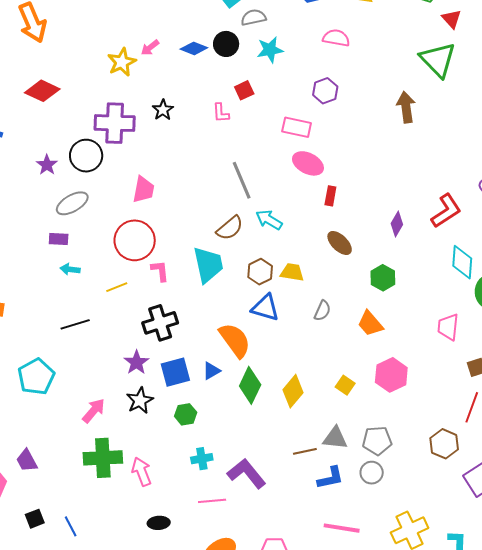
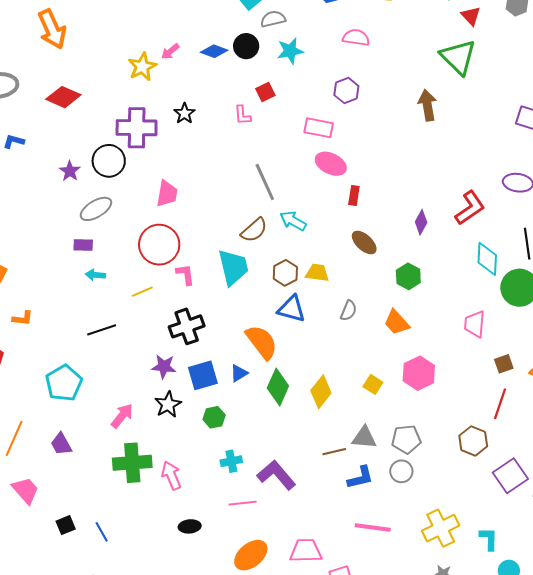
purple star: (136, 362) -> (164, 367), turned -30
purple trapezoid: (27, 461) -> (61, 444), moved

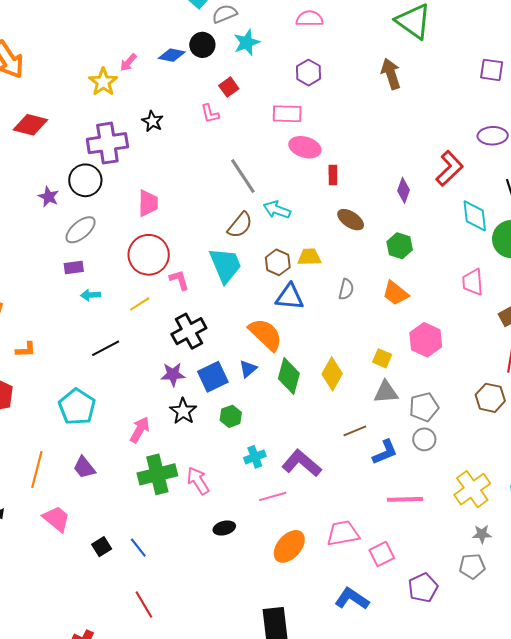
gray triangle: (364, 438) -> (386, 392), moved

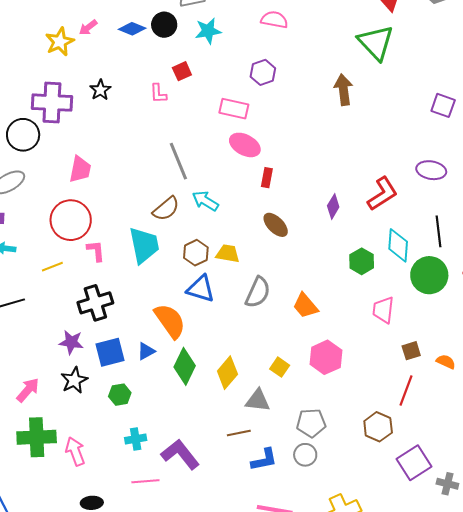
green hexagon: (400, 246) -> (362, 261), moved
gray semicircle: (346, 289) -> (258, 292), size x1.5
gray triangle: (386, 392) -> (258, 400), moved

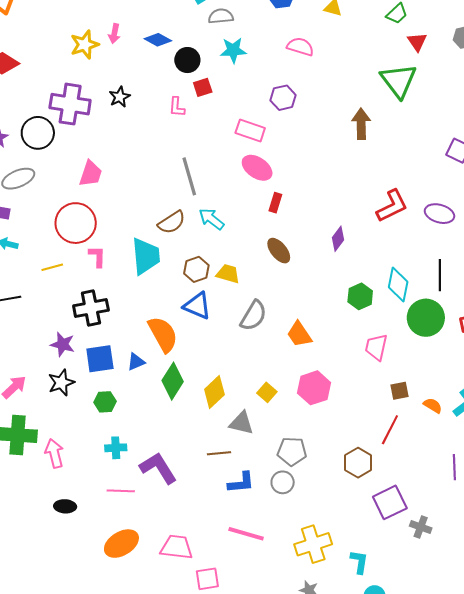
black circle: (164, 25) -> (187, 60), moved
pink arrow: (88, 28) -> (114, 34), turned -48
red L-shape: (383, 194) -> (392, 206), moved

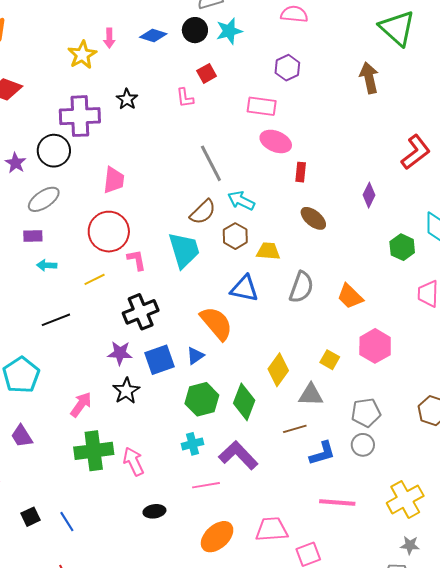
black circle: (187, 60) -> (195, 30), moved
brown hexagon: (196, 269) -> (235, 236), moved
green diamond: (173, 381) -> (244, 402), moved
green hexagon: (105, 402) -> (202, 399), moved, size x1.5

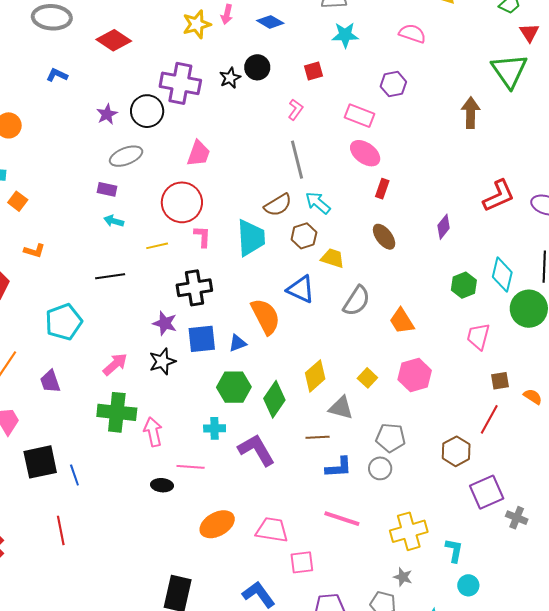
black circle: (195, 30) -> (257, 67), moved
pink L-shape: (185, 98) -> (296, 110), moved, turned -150
pink line: (206, 485) -> (191, 467), moved
black square: (31, 517) -> (40, 462), size x1.8

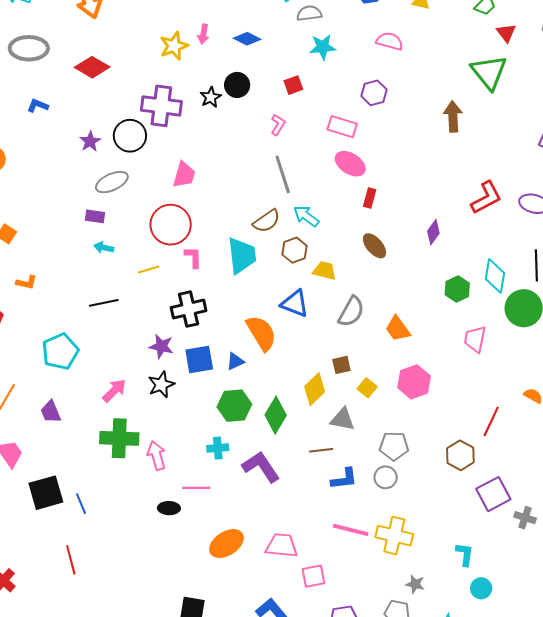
brown square: (500, 381) -> (341, 365), moved
yellow cross: (409, 531) -> (394, 536), moved, turned 33

